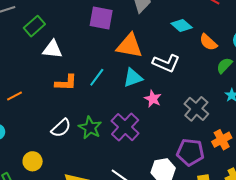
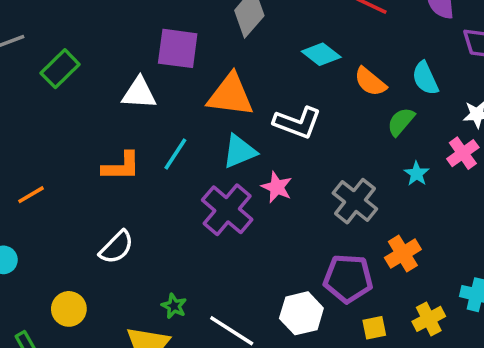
white triangle: (52, 49) -> (139, 93), moved
purple cross: (125, 127) -> (227, 210), moved
green star: (90, 128) -> (174, 306), moved, size x0.6

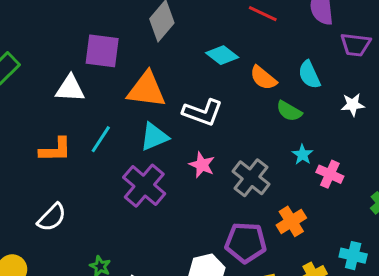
green semicircle: (401, 122) -> (289, 111), turned -100
pink cross: (463, 153) -> (330, 174), moved, turned -30
pink star: (277, 187) -> (202, 165), moved

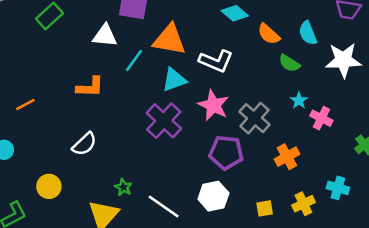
white star: (353, 105) -> (343, 60), size x1.8
cyan line: (101, 139) -> (134, 61), moved
pink star: (202, 165) -> (213, 105), size x1.4
purple pentagon: (246, 243) -> (226, 153), moved

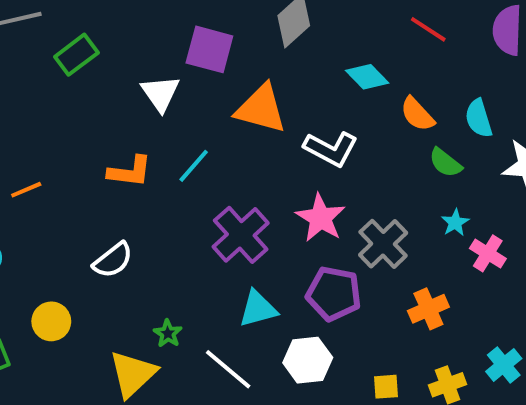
white triangle: (105, 36) -> (160, 93), turned 44
cyan line: (134, 61) -> (194, 166), moved
cyan triangle: (174, 80) -> (258, 309), moved
cyan cross: (338, 188) -> (504, 365), turned 30

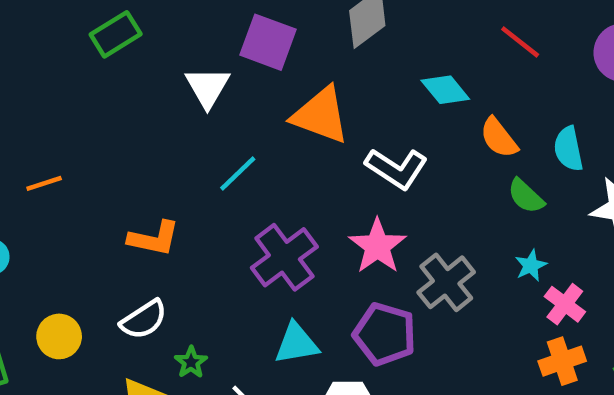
orange L-shape: (130, 172) -> (154, 238), moved
white semicircle: (113, 260) -> (144, 320), moved
orange cross: (428, 309) -> (562, 361), moved

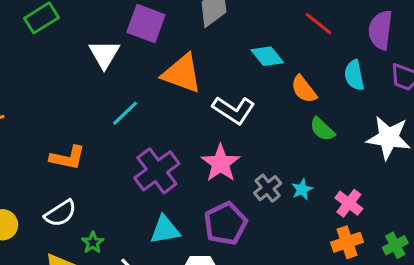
cyan semicircle: (568, 149) -> (354, 75), moved
cyan star: (531, 265) -> (302, 189), moved
gray cross: (446, 282) -> (268, 188), size x0.7
purple pentagon: (385, 334) -> (225, 224), turned 30

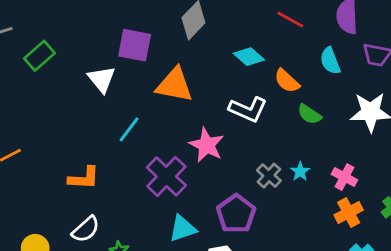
white L-shape: (234, 110) -> (248, 109), moved
pink star: (221, 163) -> (207, 145), moved

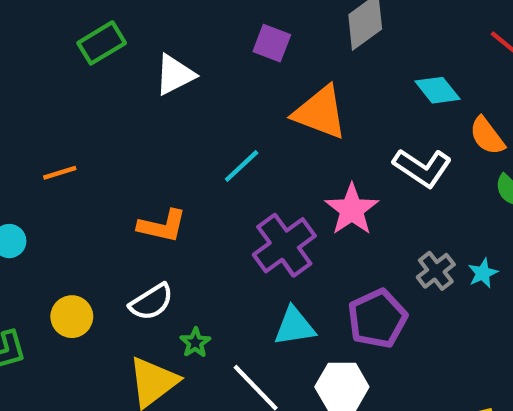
purple square: (135, 45) -> (272, 43), size x0.7
green rectangle: (40, 56) -> (102, 43), moved
white triangle: (102, 79) -> (175, 75), moved, turned 32

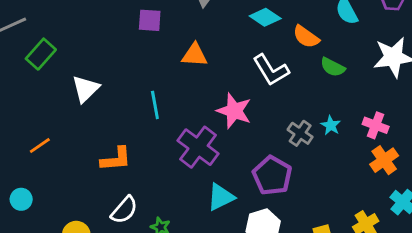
white triangle: (175, 75) -> (86, 89), moved
orange triangle: (320, 112) -> (195, 55), size x0.7
cyan line: (242, 166) -> (155, 105), turned -40
white L-shape: (422, 168) -> (271, 70), turned 42

